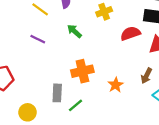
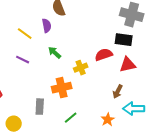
yellow cross: (104, 12) -> (81, 68), moved
orange star: (116, 85) -> (108, 120), moved
green line: (76, 105) -> (71, 118), moved

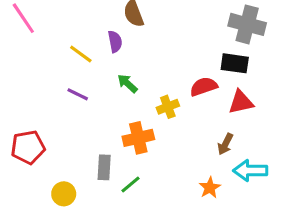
green line: (71, 118) -> (131, 185), moved

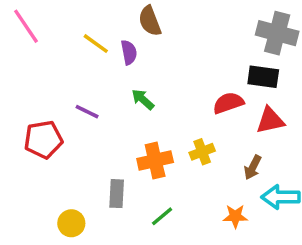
yellow line: (81, 54) -> (96, 44), moved
yellow cross: (168, 107) -> (202, 152), moved
red pentagon: (28, 147) -> (43, 140), moved
green line: (131, 185) -> (162, 216), moved
orange star: (210, 188) -> (235, 216), turned 30

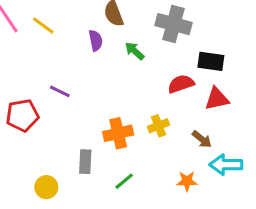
gray cross: (277, 33) -> (173, 24), moved
yellow line: (96, 44) -> (43, 26), moved
green arrow: (143, 99) -> (135, 51), moved
brown arrow: (253, 167) -> (202, 139), turned -78

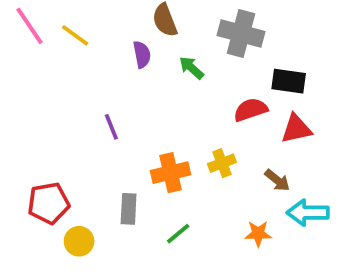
purple line: (60, 91) -> (111, 127), moved, turned 42
red pentagon: (22, 115) -> (49, 203), moved

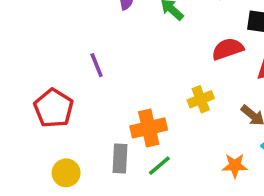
orange cross: (170, 173) -> (149, 128), moved
red pentagon: (49, 203) -> (53, 108), moved, turned -30
gray rectangle: (129, 209) -> (120, 158), moved

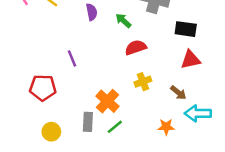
red semicircle: (228, 49) -> (136, 47), moved
red pentagon: (53, 108) -> (43, 88), turned -30
orange cross: (149, 128) -> (107, 101), turned -35

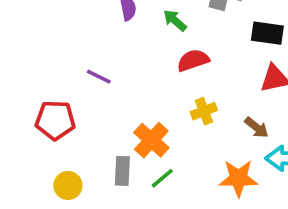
purple line: (72, 58) -> (99, 77), turned -42
orange star: (166, 127) -> (238, 178), size x1.5

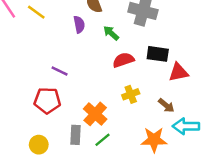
black rectangle: (267, 33) -> (158, 54), moved
red pentagon: (55, 120) -> (47, 100), moved

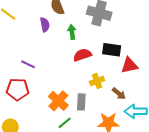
green arrow: (111, 33) -> (72, 32), turned 40
yellow cross: (131, 94) -> (97, 81), moved
gray rectangle: (76, 135) -> (81, 102), moved

